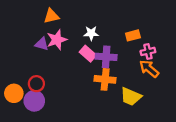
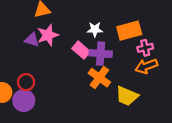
white star: (91, 33) -> (95, 29), moved
orange rectangle: (133, 35) -> (129, 31), size x1.5
orange arrow: (149, 69) -> (146, 66), turned -60
orange cross: (105, 79) -> (99, 78), turned 30

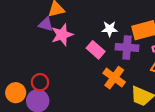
purple triangle: (32, 40) -> (46, 24), moved
purple cross: (101, 54) -> (127, 47), moved

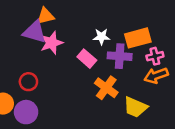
purple triangle: (46, 24) -> (35, 32), size x1.5
red circle: (40, 82) -> (28, 82), moved

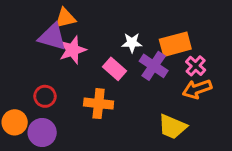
purple cross: (120, 56) -> (154, 66), turned 30
pink cross: (155, 56) -> (196, 66), turned -35
orange cross: (106, 88) -> (99, 104), moved, turned -30

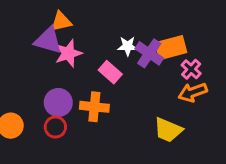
purple cross: (154, 66) -> (149, 53), moved
red circle: (45, 96) -> (55, 127), moved
purple circle: (42, 133) -> (58, 102), moved

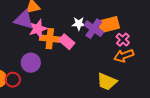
orange cross: (94, 107) -> (50, 39), moved
red circle: (55, 127) -> (13, 80), moved

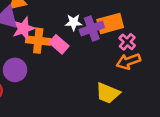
purple cross: (94, 29) -> (92, 28), turned 36

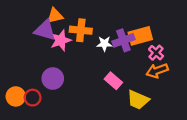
white star: (74, 22) -> (104, 44), moved
orange cross: (38, 41) -> (81, 30), moved
pink rectangle: (59, 44) -> (113, 81), moved

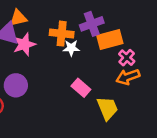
orange cross: (81, 30) -> (62, 34), moved
purple cross: (123, 40) -> (92, 24), moved
yellow trapezoid: (138, 100) -> (107, 108), turned -135

